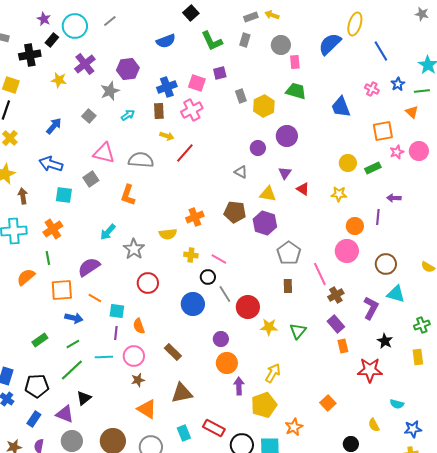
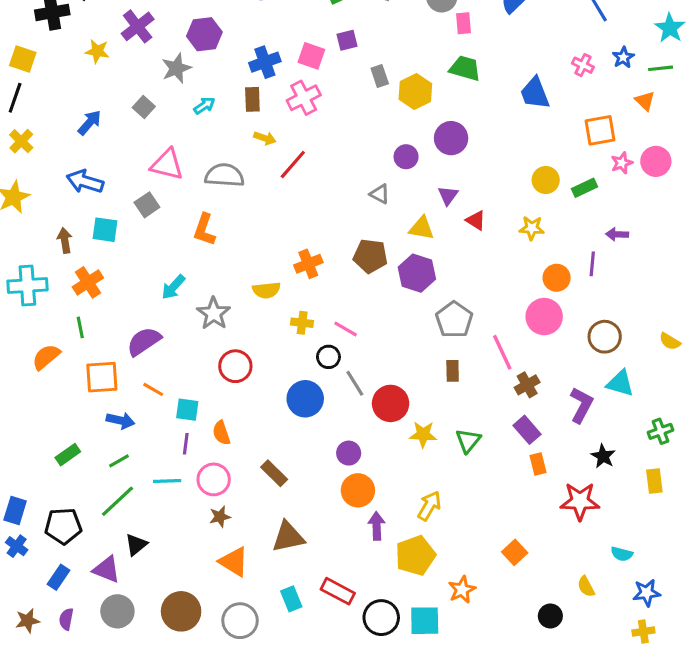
brown arrow: (23, 196) -> (65, 241), moved

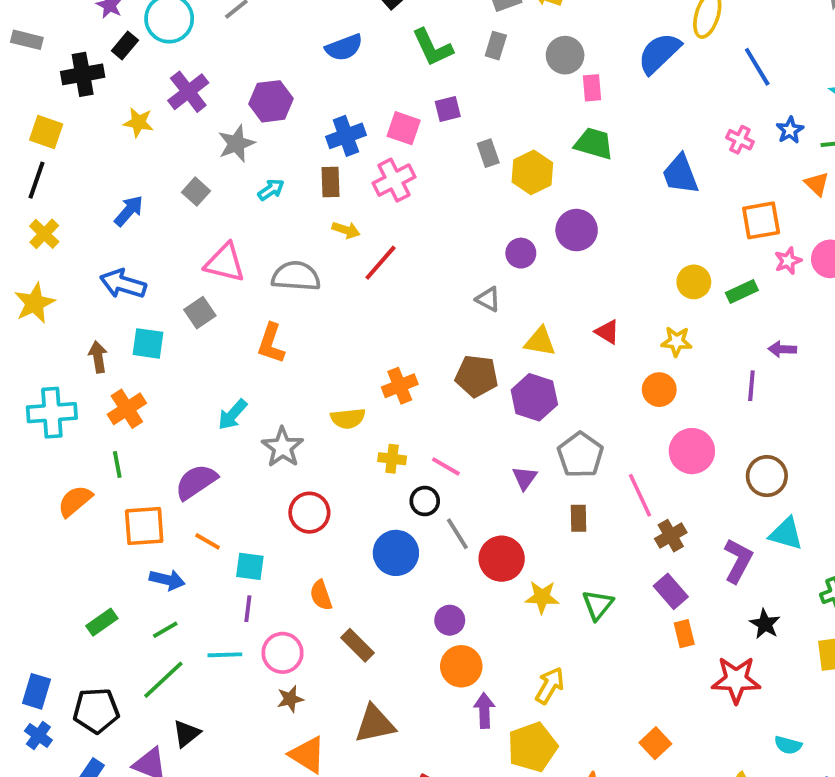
purple triangle: (448, 196) -> (525, 478), moved
orange circle: (557, 278) -> (659, 390), moved
orange semicircle: (221, 433) -> (321, 595), moved

